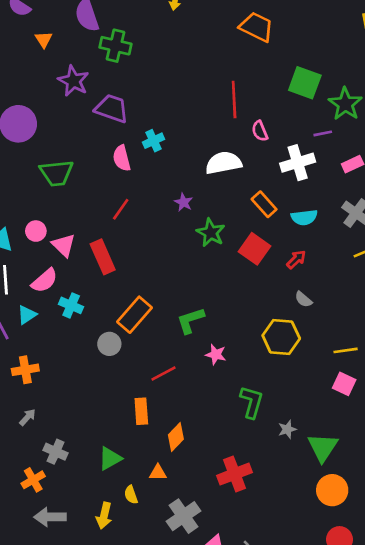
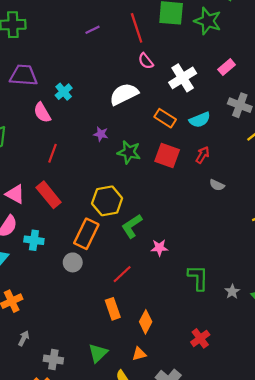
red line: (234, 100) -> (137, 28), moved
purple line: (323, 133) -> (92, 30), moved
yellow hexagon: (281, 337) -> (107, 201), moved
red cross: (235, 474) -> (200, 338), size x0.7

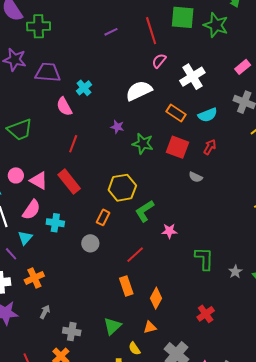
pink semicircle: (146, 61) -> (159, 61), turned 77
pink rectangle: (227, 67) -> (243, 67), moved
gray semicircle: (217, 185) -> (196, 177), moved
orange rectangle: (86, 234) -> (103, 217), size x0.6

